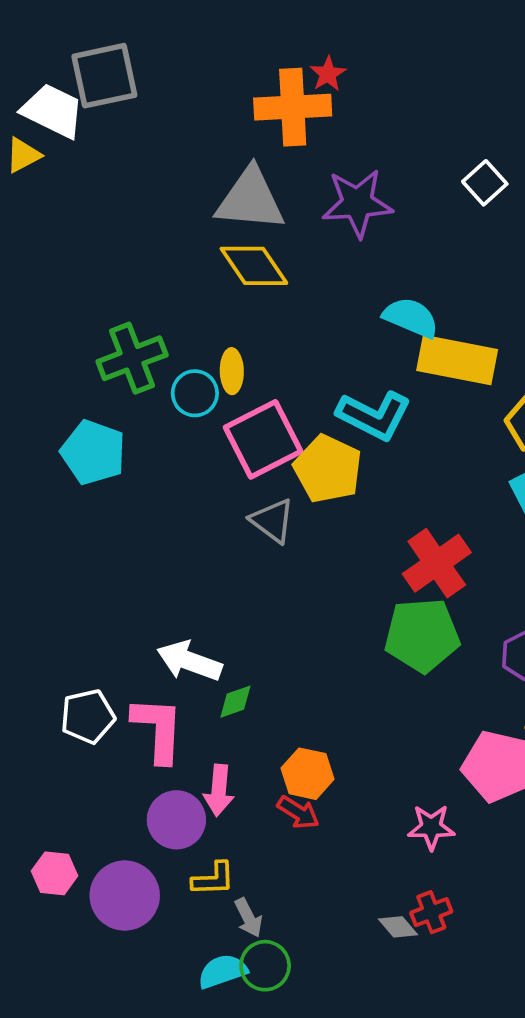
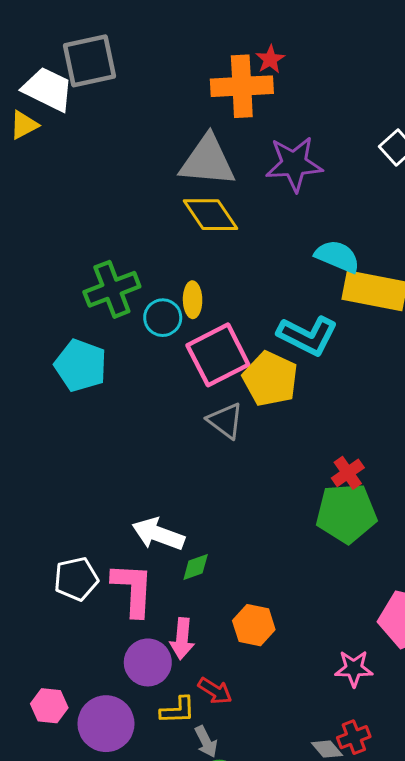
red cross: (437, 563) -> (348, 473), moved, size x0.6
red arrow: (298, 812) -> (215, 691), moved

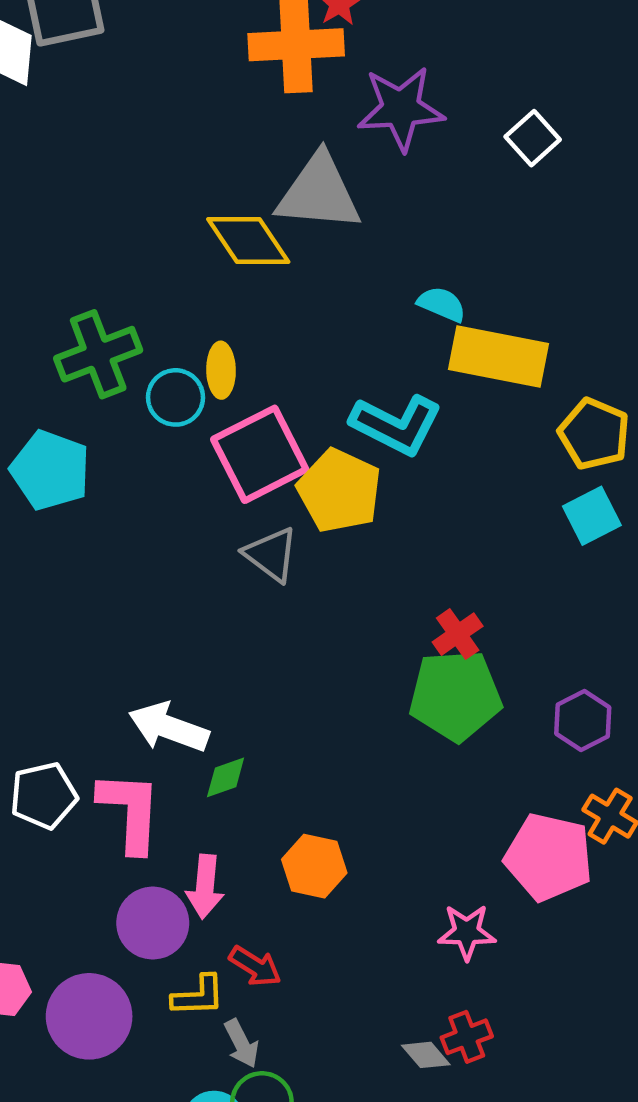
gray triangle: (208, 161) -> (319, 193), moved
purple star: (294, 164) -> (401, 108), moved
cyan semicircle: (337, 256) -> (442, 304), size x0.7

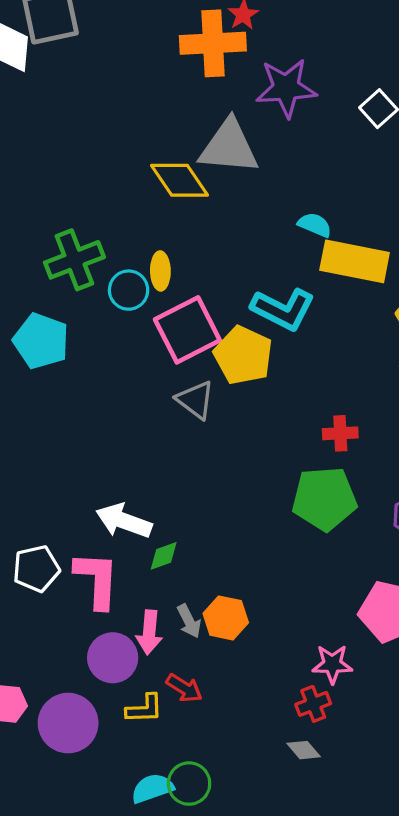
red cross: (458, 634) -> (340, 433), moved, turned 32
red cross: (467, 1037) -> (313, 704), moved
gray arrow: (241, 1044) -> (189, 621), moved

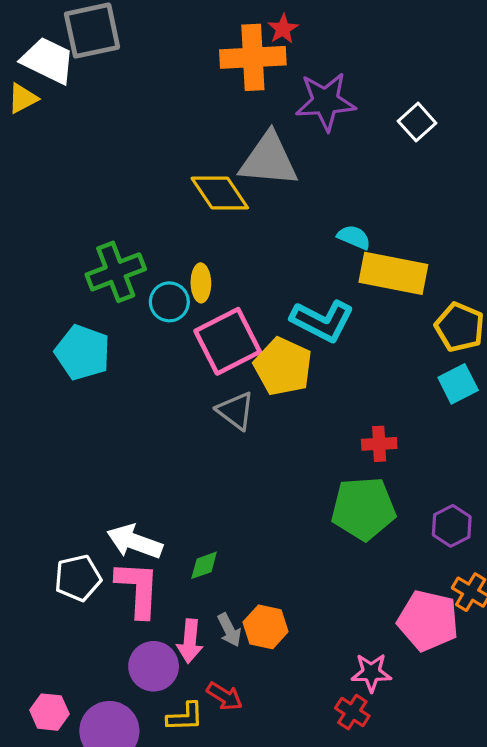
white arrow: (124, 521) -> (135, 542), moved
red cross: (313, 704) -> (352, 712), turned -36

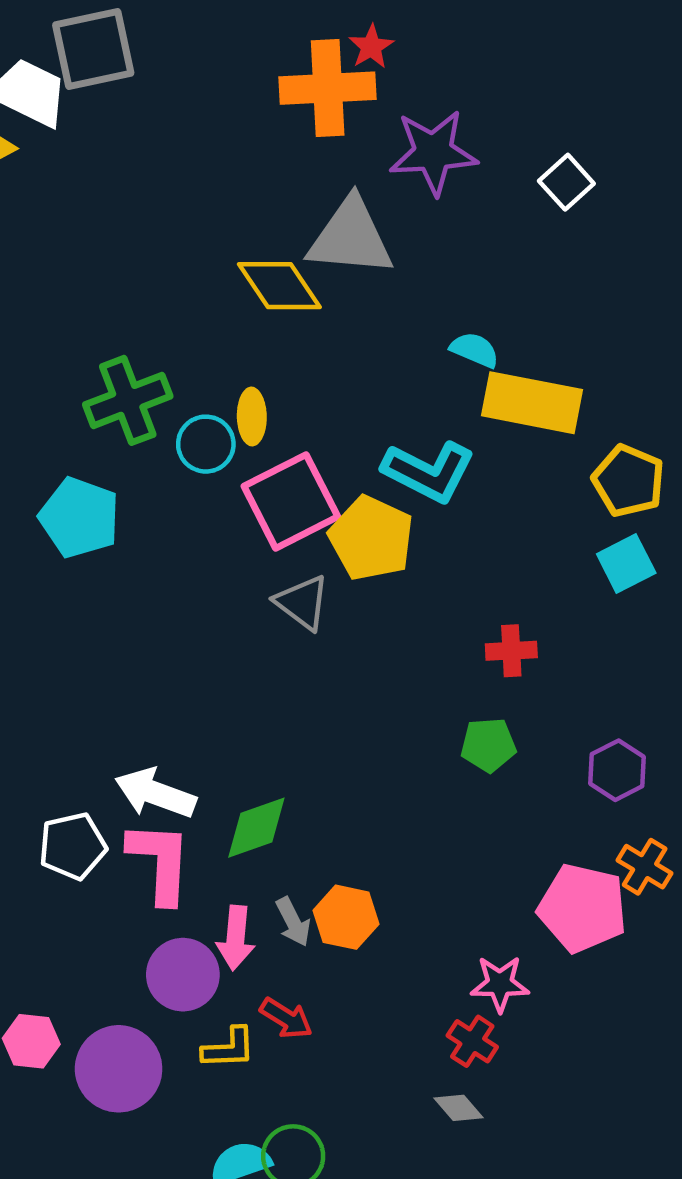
green pentagon: (363, 509) -> (488, 745), size x0.6
green diamond: (204, 565) -> (256, 828), size x1.5

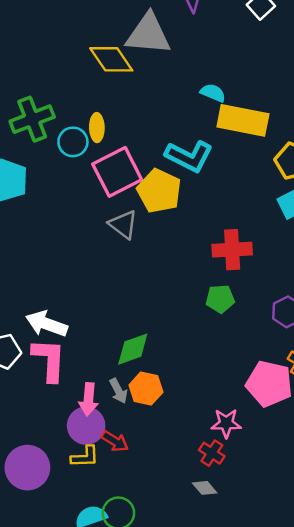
red cross: (511, 651) -> (232, 250), size x1.5
green diamond: (256, 828) -> (133, 349), moved
purple circle: (183, 975) -> (86, 426), moved

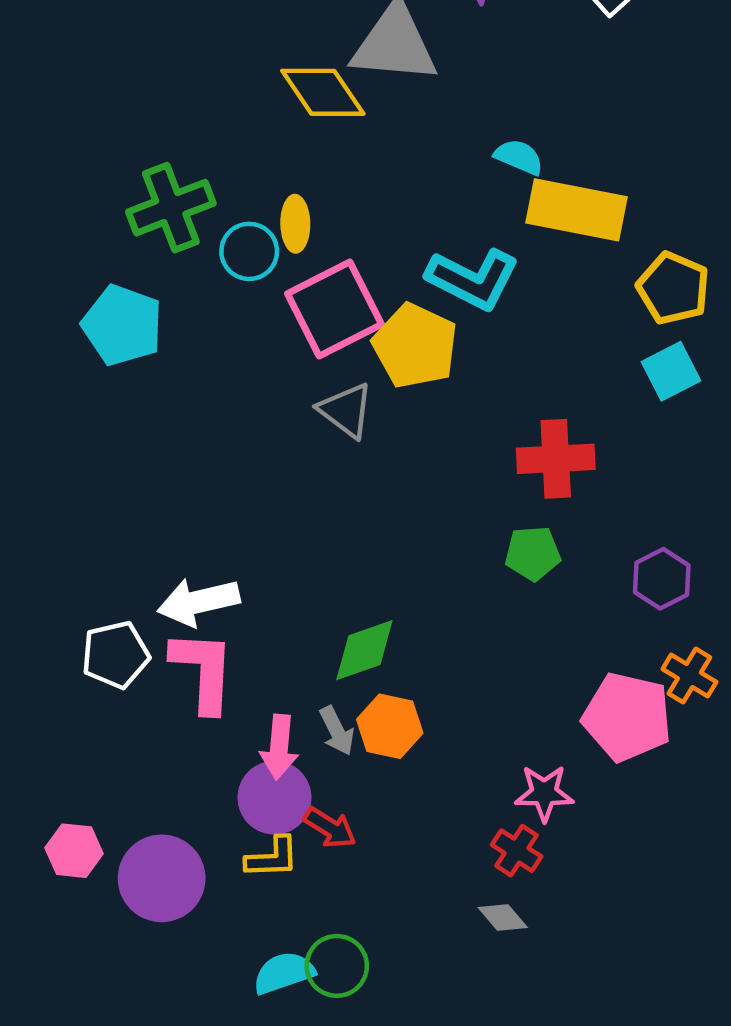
white arrow: (47, 324) -> (198, 602), turned -33

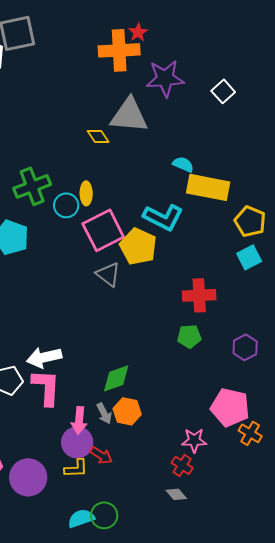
yellow diamond: (323, 92) -> (98, 136), size x0.6
orange cross: (689, 675) -> (250, 433), moved

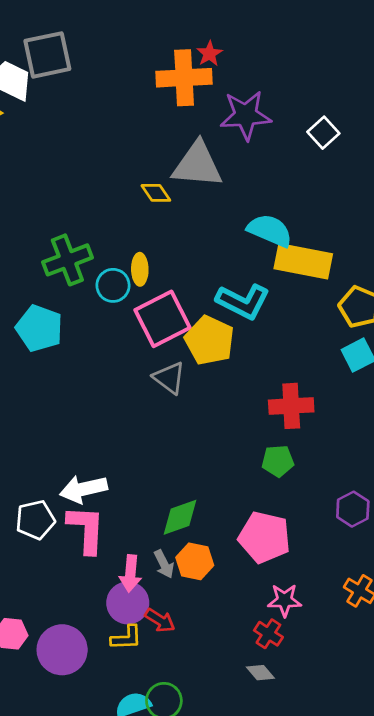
cyan semicircle: (183, 164) -> (270, 230), size x1.6
purple hexagon: (245, 347) -> (353, 509), moved
pink pentagon: (230, 407) -> (264, 537), moved

